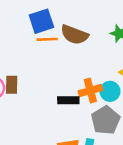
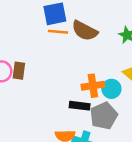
black rectangle: (68, 100) -> (80, 106), moved

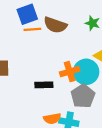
cyan circle: (111, 89) -> (86, 72), size x1.5
black rectangle: (80, 106) -> (44, 85), moved

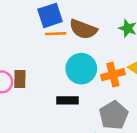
orange cross: (70, 72) -> (113, 75), moved
cyan circle: (86, 72) -> (81, 69), moved

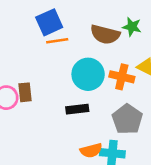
brown semicircle: (83, 29) -> (105, 34), moved
orange cross: (113, 75) -> (122, 77), turned 35

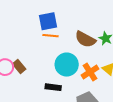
orange cross: (122, 77) -> (90, 72), turned 30
brown rectangle: (25, 92) -> (19, 67), turned -48

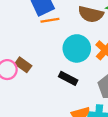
black rectangle: (53, 87) -> (68, 78), turned 35

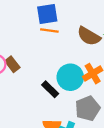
cyan circle: (77, 48) -> (70, 77), moved

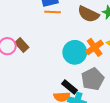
black rectangle: (50, 89) -> (70, 87), moved

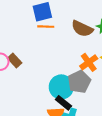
cyan circle: (75, 52) -> (61, 87), moved
gray pentagon: (93, 79) -> (79, 82), moved

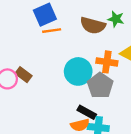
orange cross: (89, 62) -> (107, 62), turned -36
cyan circle: (61, 87) -> (78, 71), moved

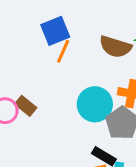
orange line: (52, 31) -> (63, 51), turned -60

